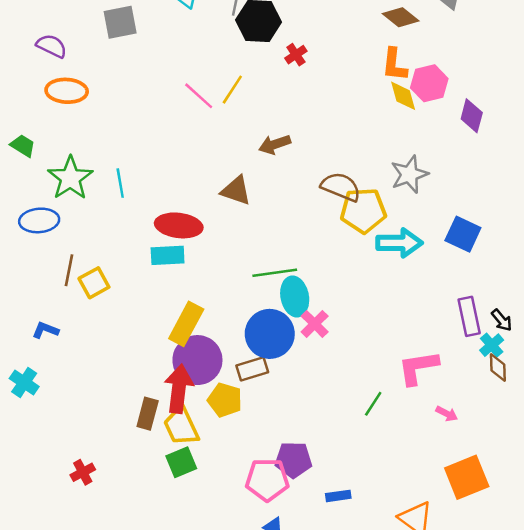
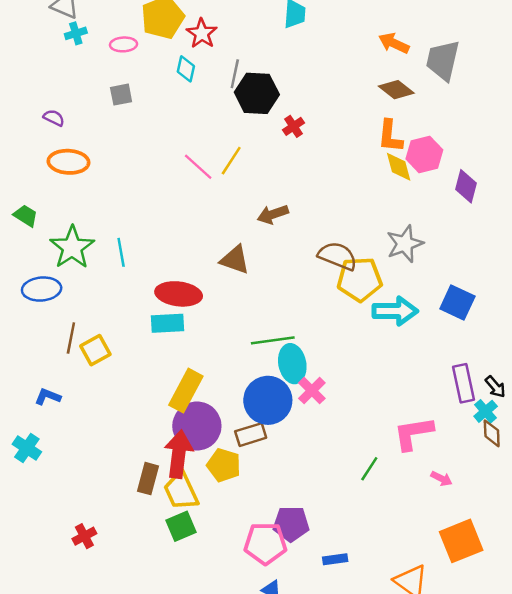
gray square: (120, 22) -> (121, 95), size x0.7
purple semicircle: (52, 46) -> (54, 118), size x0.7

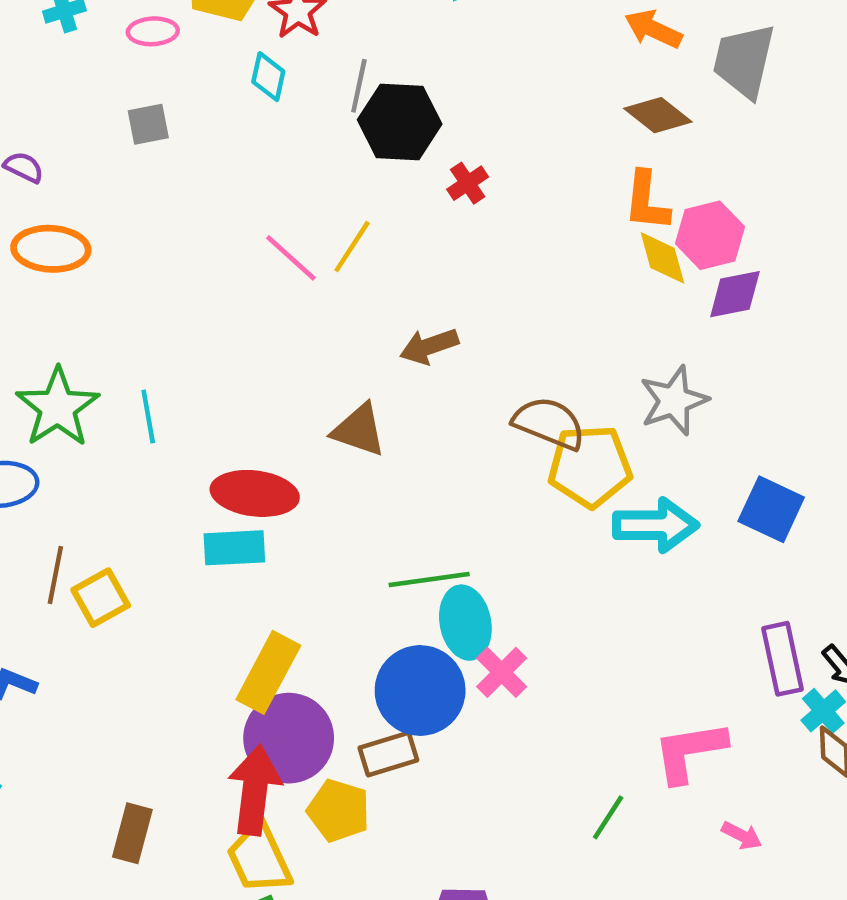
purple diamond: (466, 186) -> (735, 294), moved, turned 64
brown rectangle: (148, 479) -> (132, 833), moved

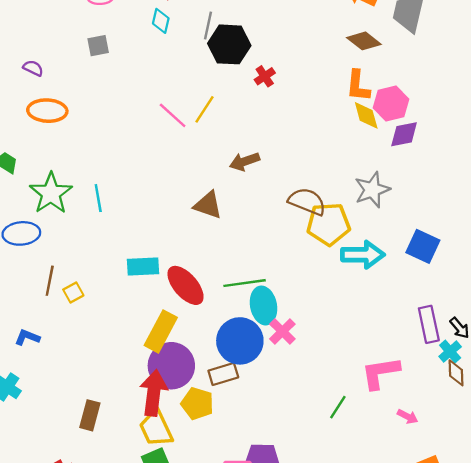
red ellipse: (255, 493) -> (186, 285), moved, turned 42
yellow square: (101, 598) -> (73, 292), size x0.7

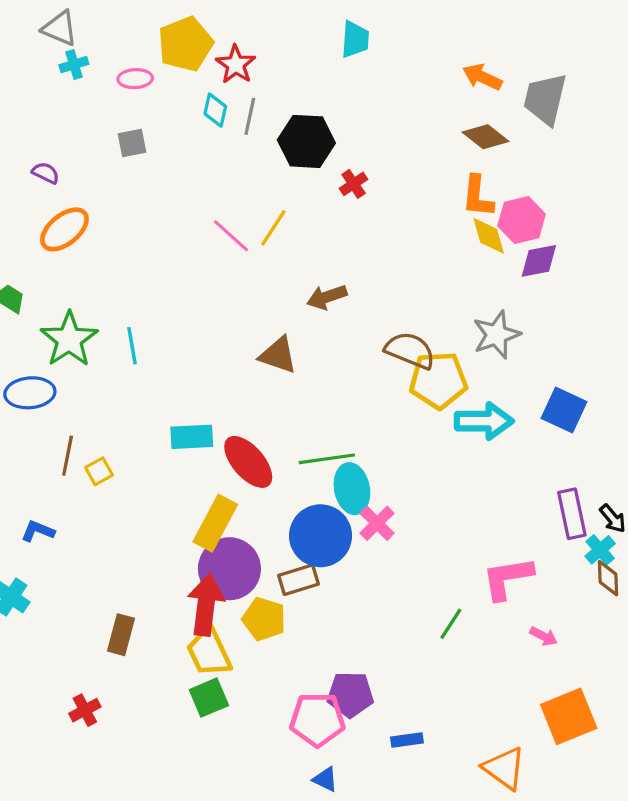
gray line: (208, 26) -> (250, 116), moved
orange ellipse: (47, 111) -> (64, 229), turned -42

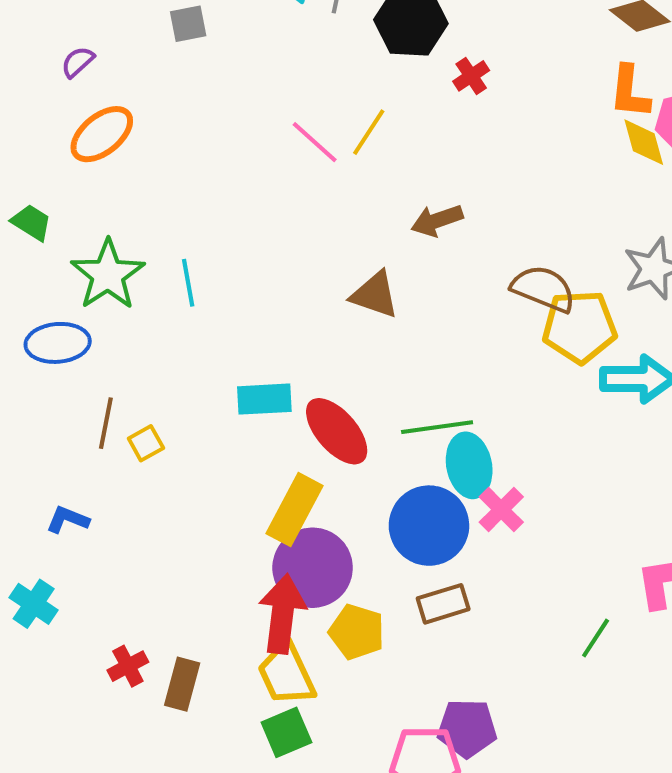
purple semicircle: (46, 173) -> (78, 62), turned -68
brown rectangle: (299, 580) -> (443, 604), moved
brown rectangle: (121, 635) -> (182, 684), moved
red cross: (85, 710) -> (128, 666), moved

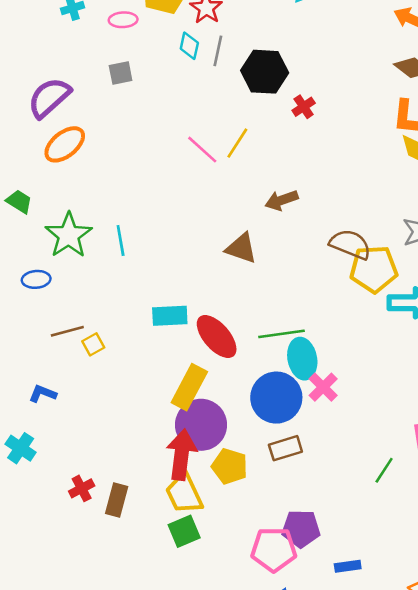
purple semicircle: (78, 62) -> (49, 98), size x2.0
blue ellipse: (58, 343) -> (36, 279), size x0.7
brown line: (106, 423) -> (67, 331), turned 64

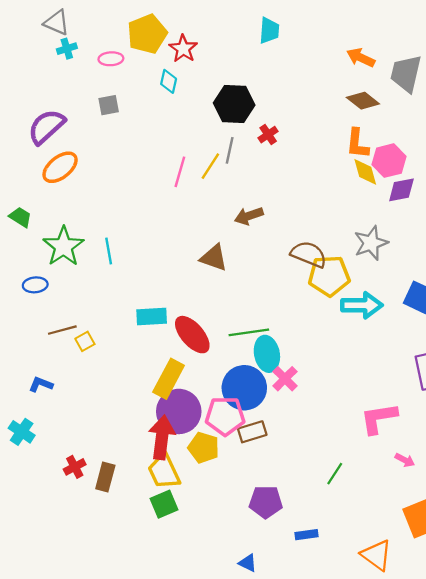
gray line: (218, 51) -> (230, 150), moved
pink line: (202, 150) -> (180, 172), turned 64
green line: (384, 470) -> (335, 474), moved
pink pentagon: (274, 549) -> (225, 416), moved

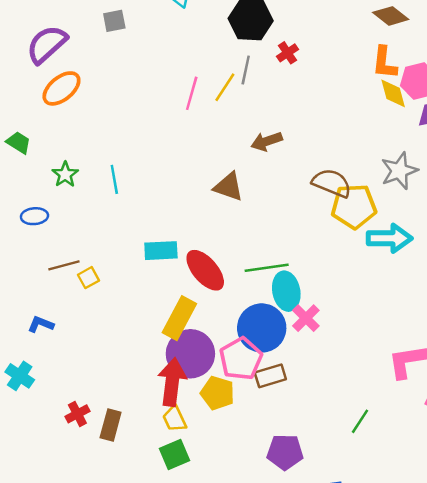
green star: (63, 246) -> (65, 174), size x0.6
pink pentagon: (225, 416) -> (241, 359), turned -30
yellow trapezoid: (164, 471) -> (174, 419), size x0.7

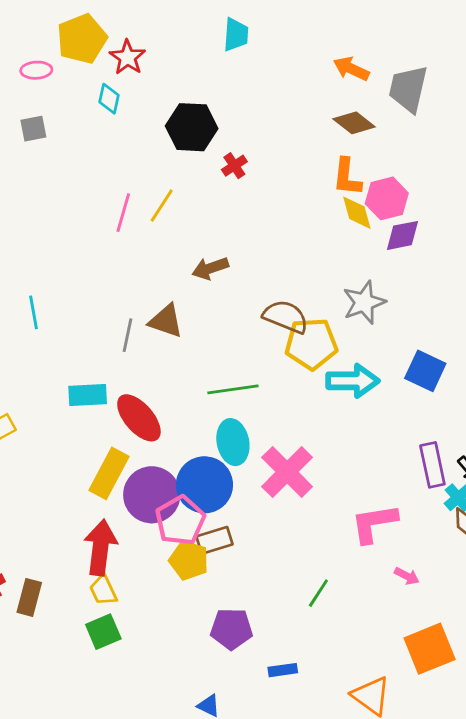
gray line: (246, 70) -> (128, 335), moved
green line: (267, 268) -> (233, 389), moved
pink cross: (306, 318) -> (287, 472), moved, size x1.6
purple circle: (190, 354) -> (152, 495), moved
yellow pentagon: (217, 393) -> (189, 560), moved

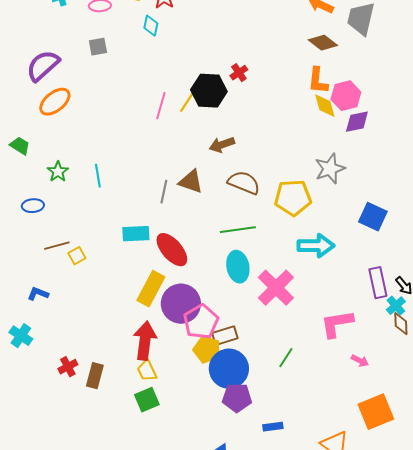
black hexagon: (192, 127) -> (209, 91), moved
brown semicircle: (286, 317) -> (244, 183), moved
cyan arrow: (353, 381) -> (316, 246), moved
blue circle: (204, 485) -> (229, 369), moved
green line: (318, 593) -> (286, 358), moved

